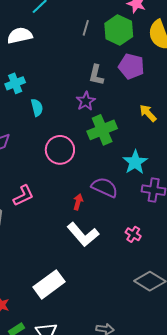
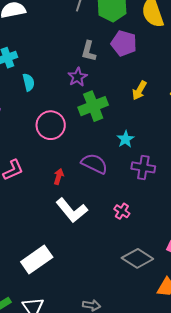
yellow arrow: (148, 113) -> (139, 90), turned -108
cyan star: (135, 162) -> (126, 139), size x0.7
red arrow: (78, 202) -> (59, 176), moved

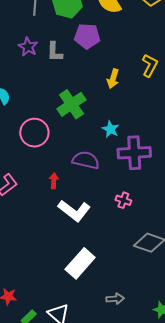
purple star: (78, 77) -> (28, 47), moved
purple cross: (143, 167) -> (134, 153), size x1.4
white rectangle: (37, 259) -> (80, 263), moved

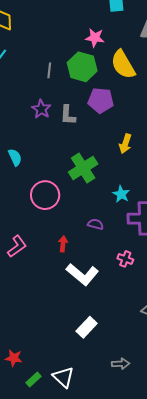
purple semicircle: (86, 160) -> (96, 224), size x0.6
pink cross: (123, 200) -> (125, 259), moved
white rectangle: (80, 263) -> (87, 327), size x0.7

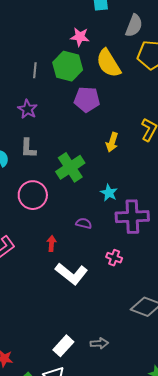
gray L-shape: (68, 115) -> (28, 148), moved
white rectangle: (87, 327) -> (63, 346), moved
gray arrow: (121, 364) -> (99, 343), moved

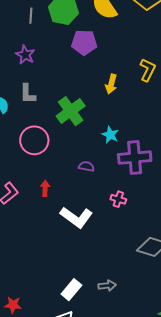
red arrow: (51, 243) -> (45, 188), moved

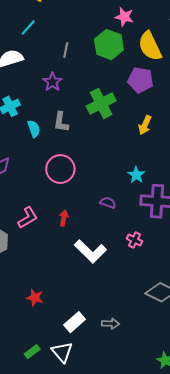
gray line: (31, 16) -> (66, 50), moved
purple pentagon: (84, 42) -> (140, 80), moved
purple star: (25, 55) -> (52, 82), moved
green cross: (71, 111) -> (101, 104), moved
red star: (13, 305) -> (35, 298), moved

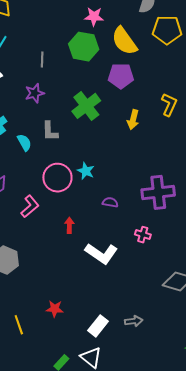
purple star: (52, 82) -> (35, 93), turned 30
cyan star: (136, 175) -> (86, 171), moved
pink L-shape: (28, 218) -> (30, 206), moved

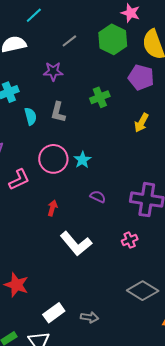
gray line: (42, 59) -> (69, 41), turned 35
green cross: (86, 106) -> (100, 97), size x0.7
pink cross: (143, 235) -> (130, 240), moved, turned 35
red star: (55, 309) -> (16, 285), size x1.4

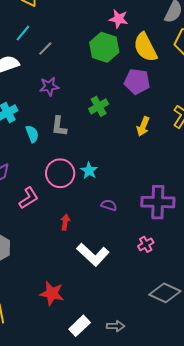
gray line: (69, 41) -> (45, 49), moved
red star: (16, 285) -> (52, 293), moved

